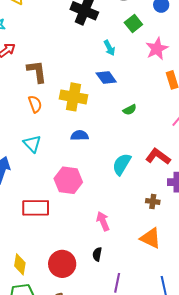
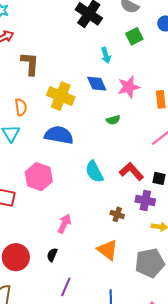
pink star: (157, 49) -> (129, 87), moved
orange semicircle: (35, 104) -> (21, 107), moved
blue semicircle: (80, 135) -> (59, 135), size x1.6
cyan semicircle: (122, 164) -> (94, 172), turned -70
pink arrow: (103, 221) -> (64, 224), turned 36

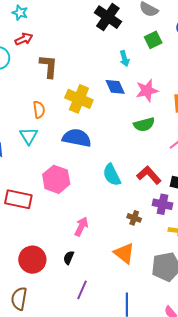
green semicircle: (113, 120) -> (144, 124), moved, size x1.5

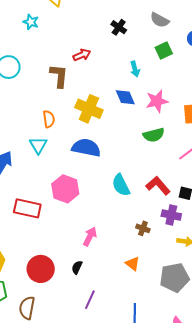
black cross: (108, 17) -> (119, 27), size x0.6
red arrow: (24, 39) -> (82, 55), moved
orange triangle: (124, 253) -> (133, 264), size x0.7

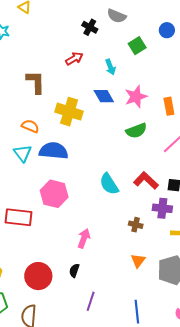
gray semicircle: (160, 20) -> (117, 16), moved
red arrow: (82, 55) -> (74, 58), moved
orange semicircle: (49, 119) -> (30, 126), turned -54
blue semicircle: (86, 148) -> (54, 151), moved
orange triangle: (133, 264) -> (138, 261), moved, turned 35

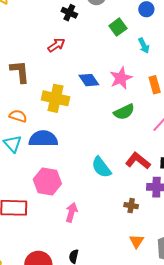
cyan arrow: (110, 67) -> (144, 46), moved
pink arrow: (84, 238) -> (71, 212), moved

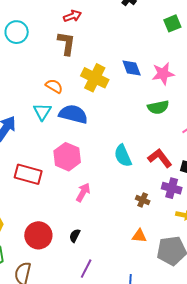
red arrow: (56, 45) -> (72, 16), moved
orange triangle: (137, 241) -> (139, 236), turned 49

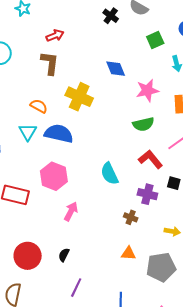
blue diamond: (132, 68) -> (116, 69), moved
red L-shape: (160, 158) -> (150, 159), moved
purple cross: (172, 188) -> (147, 194), moved

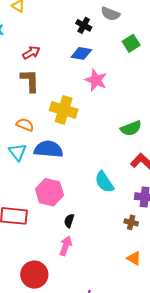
blue diamond: (116, 69) -> (81, 53), moved, turned -50
pink star: (147, 90) -> (96, 80), moved, turned -30
pink arrow: (71, 211) -> (66, 246), moved
orange triangle: (128, 253) -> (134, 258), turned 35
black semicircle: (64, 255) -> (69, 221), moved

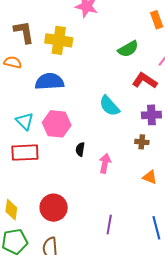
brown L-shape: (30, 81) -> (24, 32), moved
orange semicircle: (25, 125) -> (13, 62), moved
cyan triangle: (18, 152) -> (25, 121), moved
pink arrow: (66, 246) -> (105, 163), moved

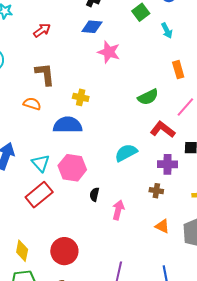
yellow cross: (59, 40) -> (81, 97), moved, size x0.6
cyan semicircle: (109, 106) -> (126, 153), turned 100
red rectangle: (25, 153) -> (39, 195), turned -40

